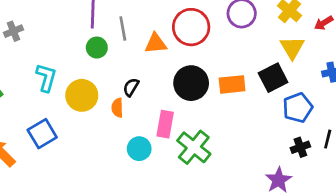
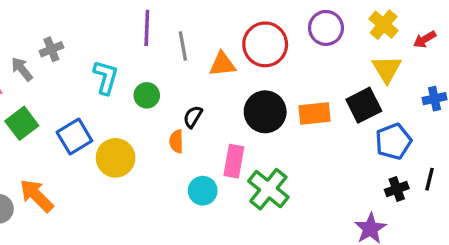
green circle: (97, 48) -> (147, 95), moved
cyan L-shape: (46, 78) -> (106, 77), moved
yellow circle: (82, 95) -> (116, 158), moved
blue square: (42, 134) -> (74, 136), moved

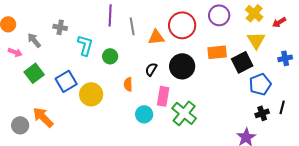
gray cross: (51, 49) -> (60, 27), moved, turned 32
orange rectangle: (314, 113) -> (217, 52), moved
black semicircle: (193, 117) -> (151, 69), moved

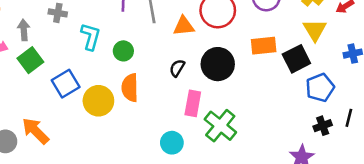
gray arrow: (34, 40) -> (24, 30), turned 35
green square: (34, 73) -> (30, 60), moved
orange semicircle: (128, 84) -> (130, 88), moved, size x1.5
cyan circle: (144, 114) -> (172, 143), moved

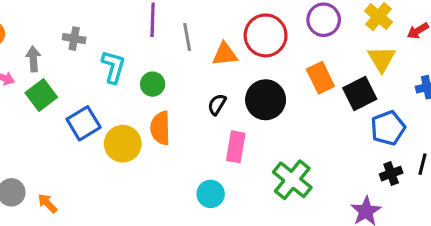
orange rectangle: (264, 46) -> (320, 78), turned 70
green cross: (220, 126) -> (292, 180), moved
orange arrow: (36, 131) -> (47, 203), moved, size x0.6

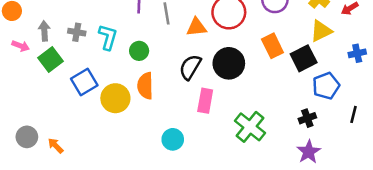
gray cross: (74, 39) -> (77, 32), moved
yellow triangle: (382, 59) -> (321, 31), turned 35
black semicircle: (217, 104) -> (190, 67), size x1.5
black cross: (391, 174) -> (307, 118), moved
cyan circle: (211, 194) -> (173, 139), moved

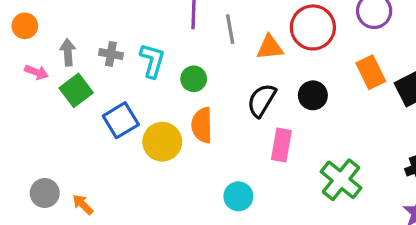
black circle: (229, 63) -> (313, 95), size x0.7

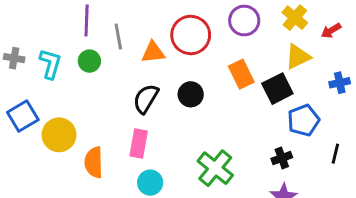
green circle: (194, 79) -> (89, 61), moved
orange semicircle: (202, 125) -> (94, 162), moved
pink rectangle: (281, 145) -> (139, 144), moved
cyan circle: (238, 196) -> (150, 183), moved

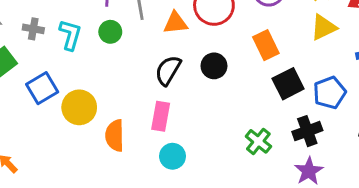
black square: (277, 89) -> (288, 84), moved
black cross: (282, 158) -> (307, 131), size x1.4
green cross: (215, 168) -> (258, 141), moved, size x0.7

